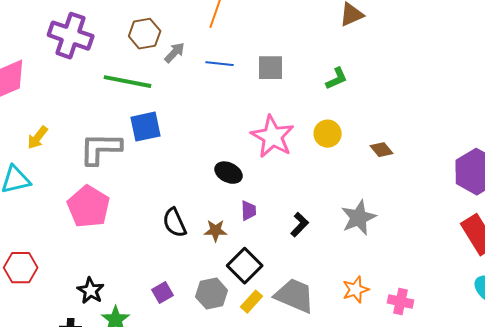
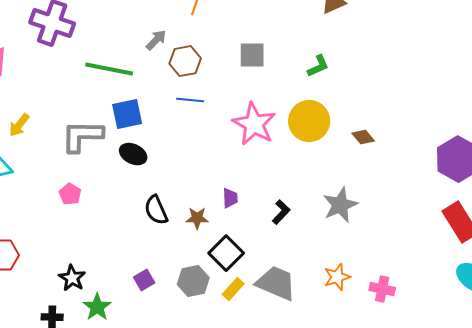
brown hexagon: (145, 34) -> (185, 61), moved
blue line: (220, 64) -> (190, 100), moved
yellow circle: (328, 134) -> (309, 121), size x1.5
black ellipse: (229, 173) -> (133, 154), moved
pink pentagon: (89, 207) -> (70, 194), size x0.5

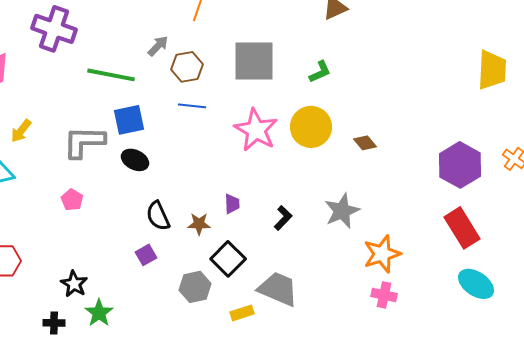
gray square: (252, 55) -> (254, 61), size x1.6
orange star: (337, 277) -> (382, 254), moved, size x1.4
purple square: (144, 280) -> (146, 255), moved
yellow rectangle: (233, 289) -> (242, 313), moved, turned 30

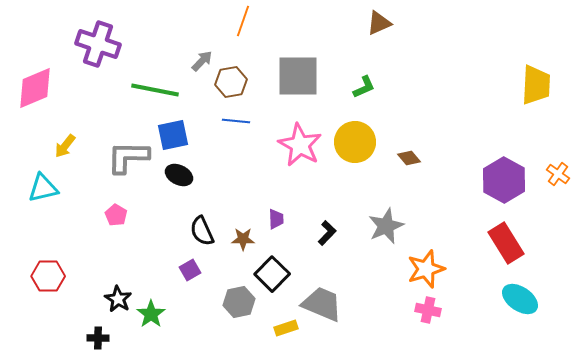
green star: (99, 313) -> (151, 314), moved

